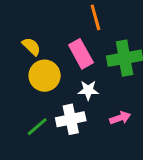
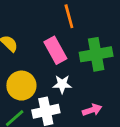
yellow circle: (45, 76) -> (21, 86), moved

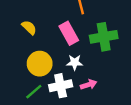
pink arrow: (92, 110) -> (89, 85), moved

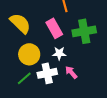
yellow semicircle: (29, 27) -> (20, 23), size x1.6
pink arrow: (89, 85) -> (71, 72), turned -112

